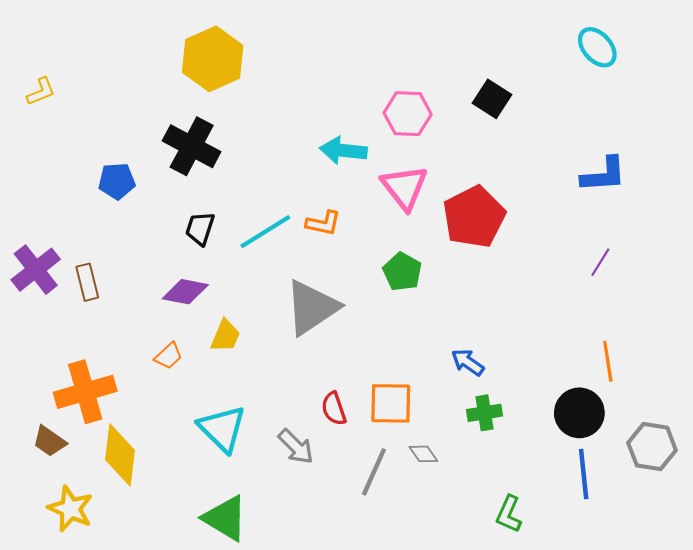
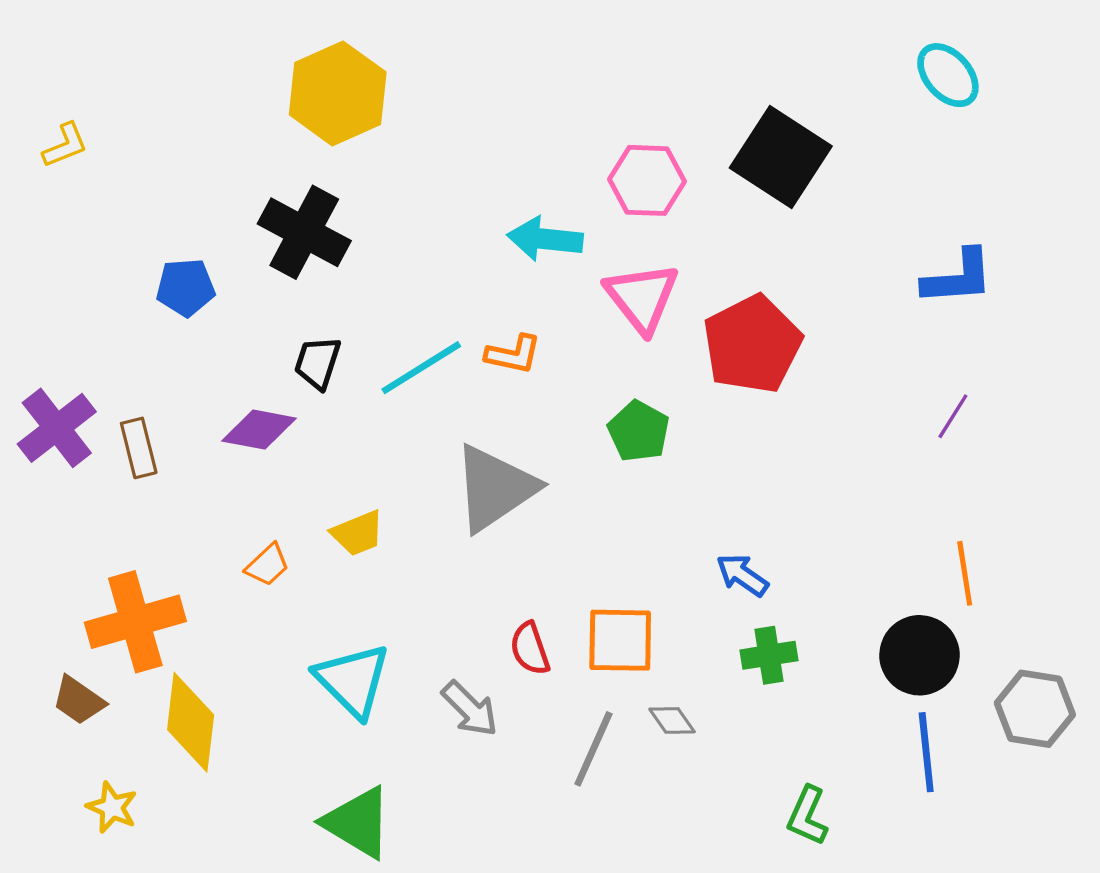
black square: (492, 99) -> (781, 157), size x1.6
purple diamond: (185, 292) -> (259, 430), moved
yellow trapezoid: (225, 336) -> (358, 533), turned 45
yellow star: (70, 509) -> (112, 807), size x0.7

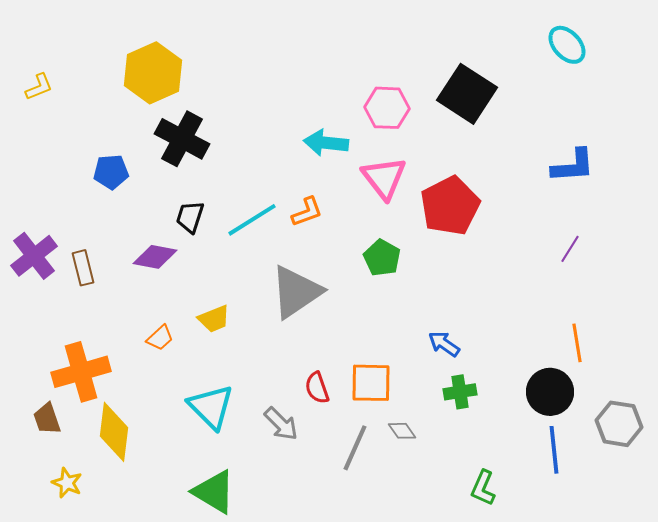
yellow hexagon: (338, 93) -> (153, 73), moved
orange L-shape: (513, 354) -> (307, 212), turned -32
brown trapezoid: (78, 700) -> (47, 419), turned 36

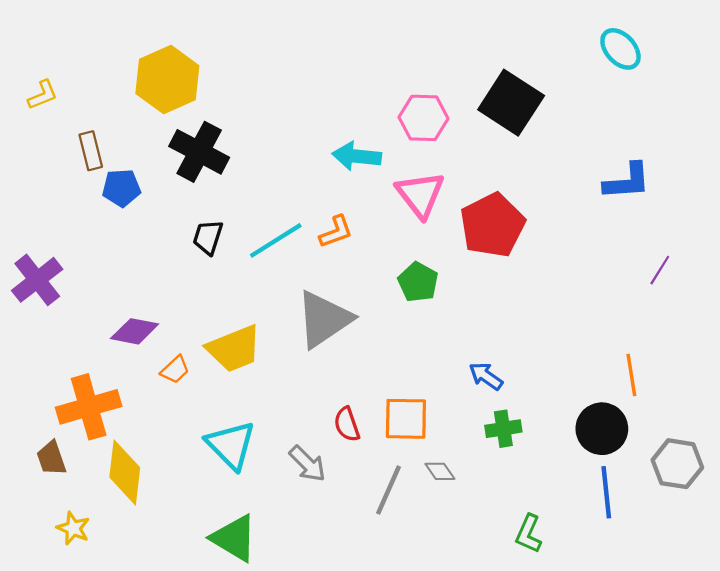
purple line: (570, 249) -> (660, 270), moved
purple diamond: (155, 257) -> (135, 331), moved
brown rectangle: (83, 268) -> (91, 151), moved
yellow trapezoid: (214, 319) -> (234, 349), size x1.6

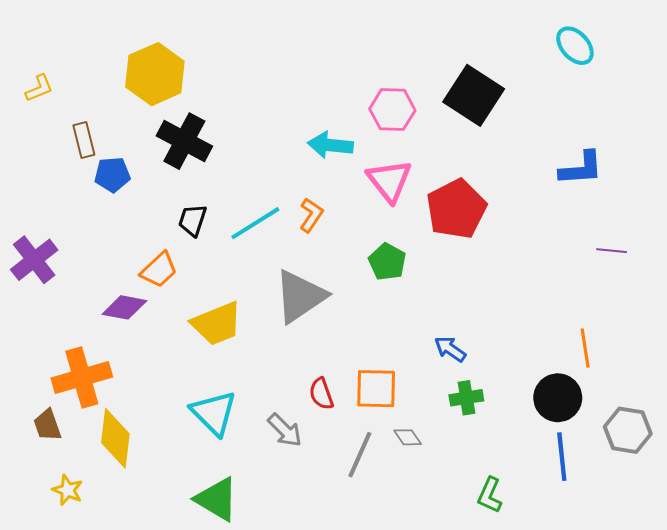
orange L-shape: (336, 232) -> (311, 215), turned -36
purple line: (660, 270) -> (612, 251), turned 64
orange trapezoid: (175, 370) -> (159, 270), moved, size x1.4

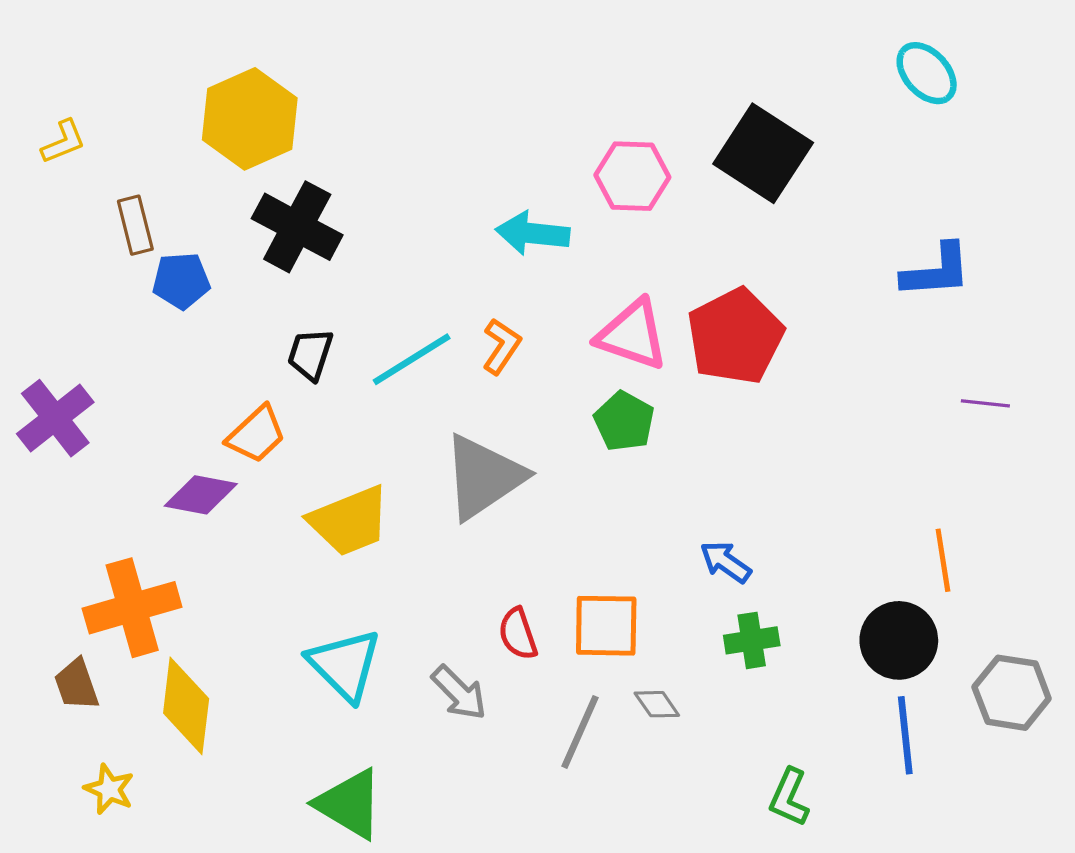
pink triangle: (389, 181) -> (632, 335), moved, turned -33

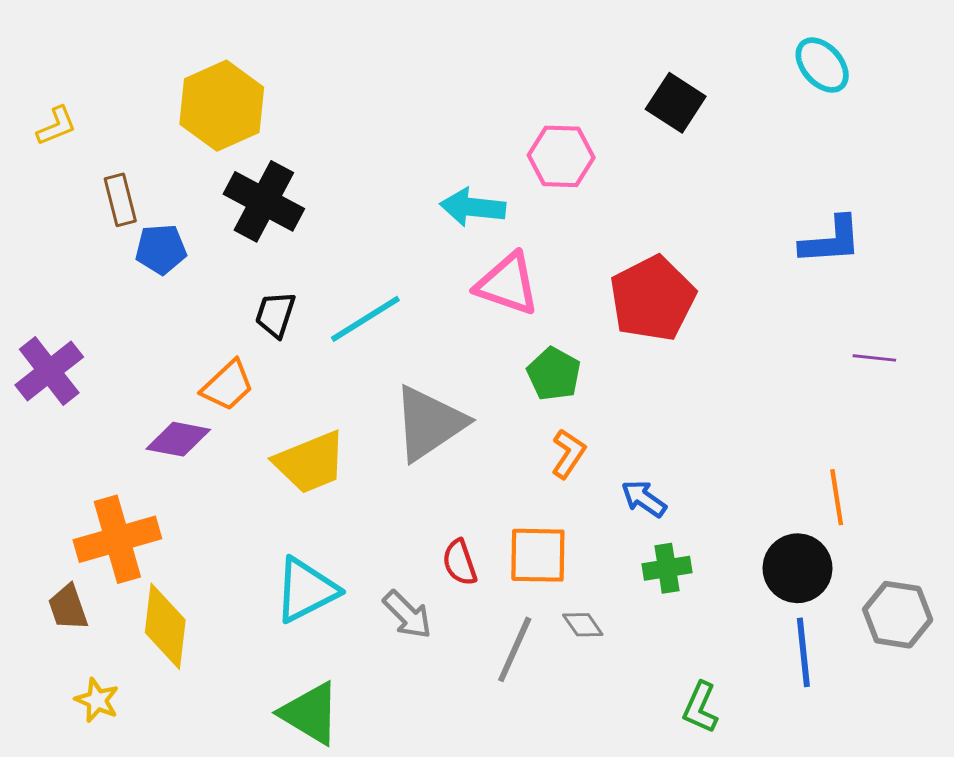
black square: (763, 153) -> (676, 103), moved, size x0.7
pink triangle: (632, 335) -> (507, 284), moved
orange L-shape: (502, 346) -> (568, 454), moved
cyan triangle: (345, 665) -> (306, 590), turned 48

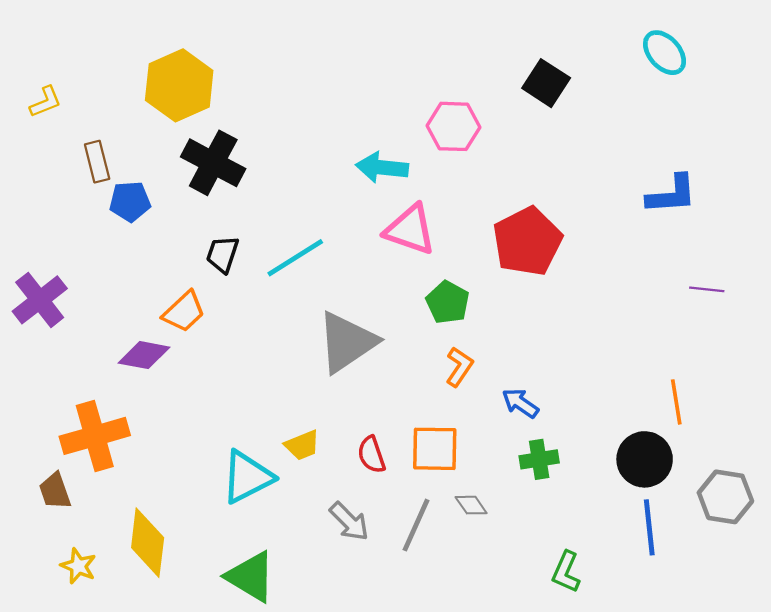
yellow trapezoid: (310, 462) -> (302, 445), moved, size x0.6
gray arrow: (407, 615) -> (349, 522), moved
yellow diamond: (165, 626) -> (148, 543), moved

